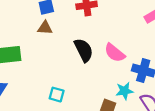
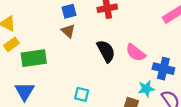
brown triangle: (45, 28) -> (68, 31), turned 40

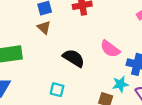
black semicircle: (106, 51) -> (74, 58), moved, turned -30

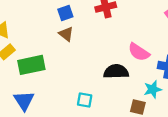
black semicircle: (74, 58) -> (116, 72), moved, turned -30

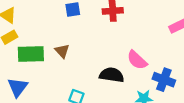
brown triangle: (66, 34) -> (62, 51), moved

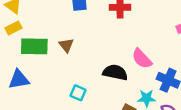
blue triangle: (18, 87) -> (19, 79), turned 40

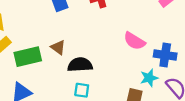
black semicircle: (115, 72) -> (80, 65), moved

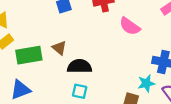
pink semicircle: (134, 41) -> (130, 26), moved

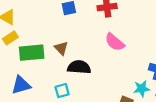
pink semicircle: (130, 26) -> (115, 42), moved
cyan square: (80, 91) -> (62, 91), moved, turned -32

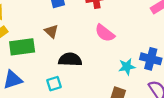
brown triangle: (61, 48) -> (51, 31), moved
cyan star: (142, 89) -> (127, 67), moved

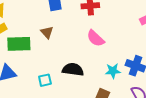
black semicircle: (70, 60) -> (73, 70), moved

